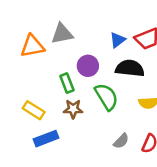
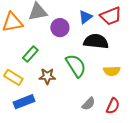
purple circle: (88, 66) -> (60, 28), moved
green rectangle: (67, 83) -> (30, 54), moved, turned 63

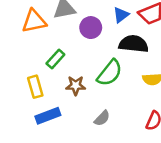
green semicircle: (76, 66) -> (110, 73), turned 70
yellow rectangle: (13, 77) -> (35, 87), turned 42
gray semicircle: (89, 104) -> (102, 118), moved

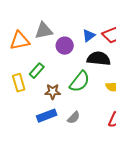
yellow rectangle: (35, 87) -> (19, 83), moved
blue rectangle: (48, 116) -> (47, 116), moved

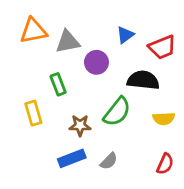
blue triangle: (89, 36) -> (125, 35), moved
orange triangle: (20, 41) -> (33, 31), moved
green rectangle: (37, 71) -> (58, 84), moved, turned -63

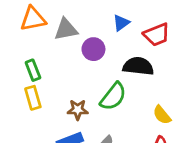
green rectangle: (58, 84) -> (33, 70), moved
yellow semicircle: (164, 119) -> (162, 115), moved, turned 54

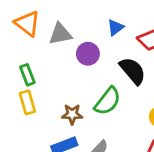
orange triangle: (33, 19) -> (27, 23), turned 48
black semicircle: (138, 66) -> (133, 71), turned 44

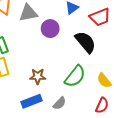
green semicircle: (108, 101) -> (75, 76), moved

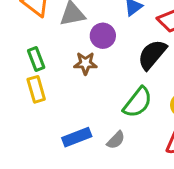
black semicircle: (85, 42) -> (152, 55), turned -100
brown star: (38, 76) -> (85, 63), moved

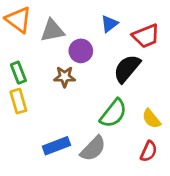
gray semicircle: (116, 140) -> (93, 149), size x1.5

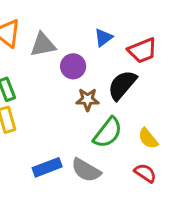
brown star: (65, 77) -> (88, 99), moved
gray semicircle: (93, 149) -> (86, 170), turned 76
red semicircle: (149, 151) -> (145, 173), turned -80

